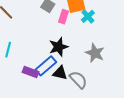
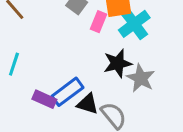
cyan cross: (88, 16) -> (134, 24), size x1.5
black star: (59, 47) -> (118, 63), moved

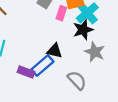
black star: (118, 63) -> (83, 30), moved
black triangle: (88, 104) -> (55, 51), moved

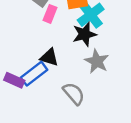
pink rectangle: (61, 13) -> (50, 14), moved

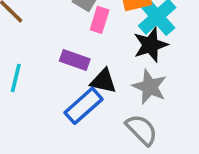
gray star: (97, 61) -> (150, 87), moved
purple rectangle: (14, 80) -> (75, 60), moved

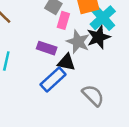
gray star: (150, 87) -> (78, 42), moved

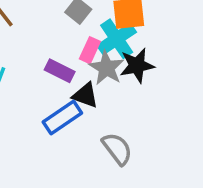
cyan cross: (103, 18) -> (117, 39), moved
pink rectangle: (63, 20) -> (90, 50), moved

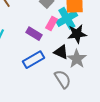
gray star: (106, 68) -> (77, 59), moved
black triangle: (85, 95) -> (61, 52), moved

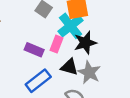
pink rectangle: (52, 24) -> (57, 44), moved

